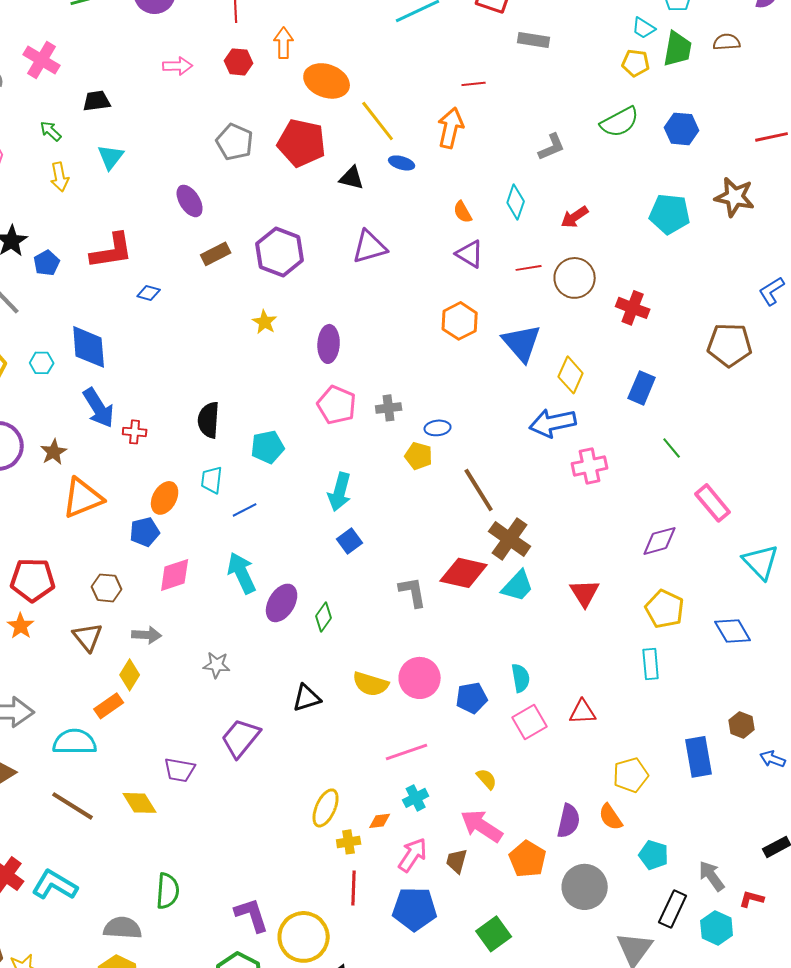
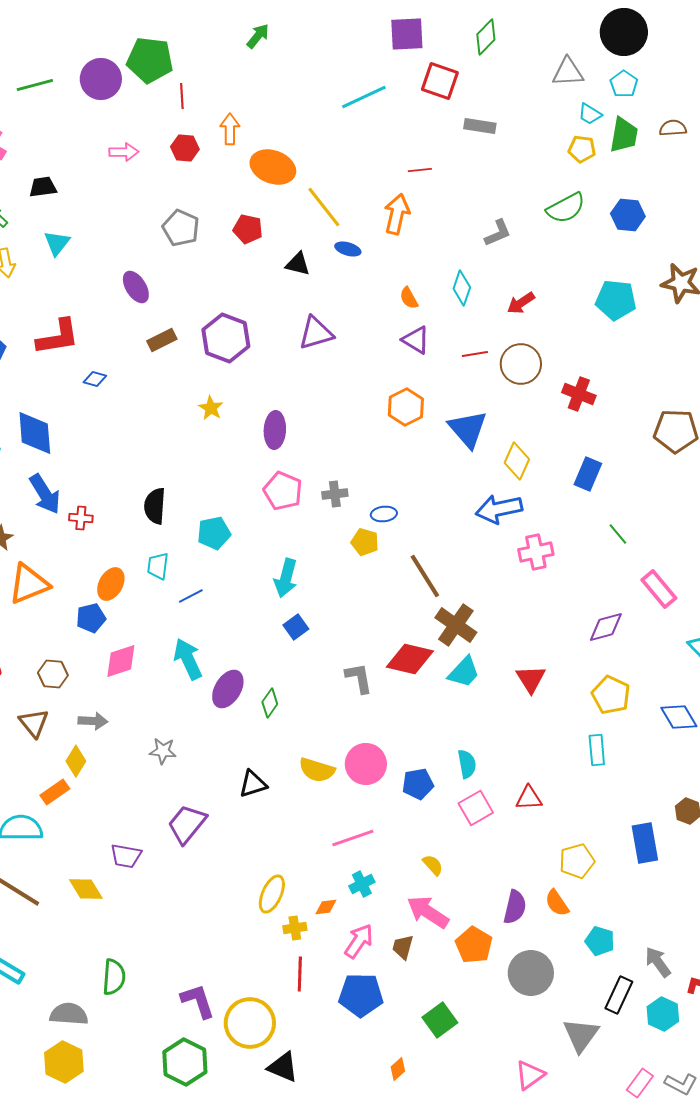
red pentagon: (302, 143) -> (248, 229), size x0.6

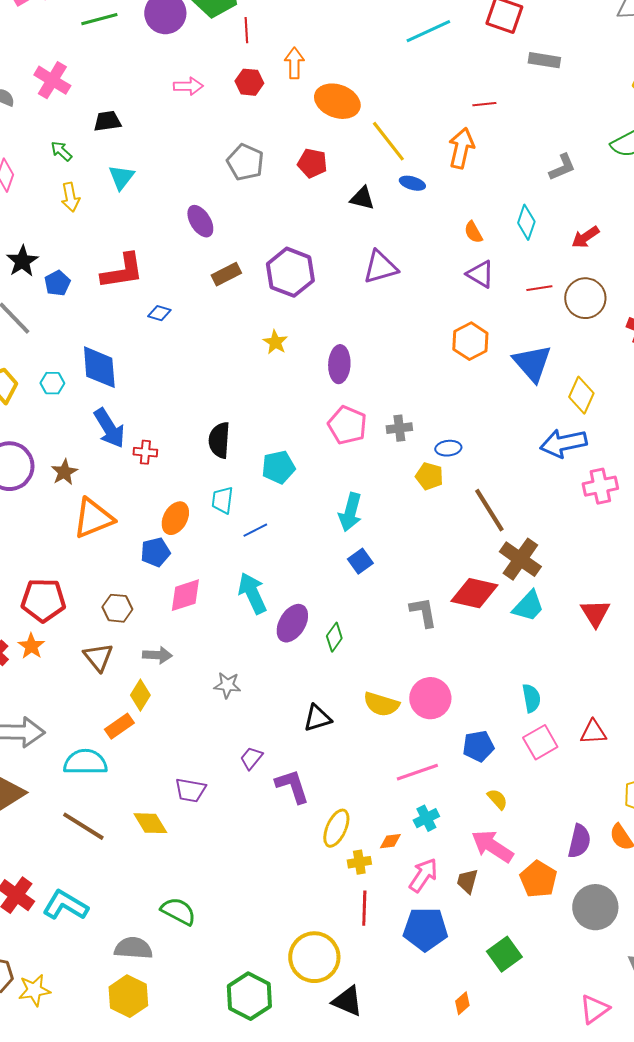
blue pentagon: (418, 784) -> (478, 746), moved
purple trapezoid: (187, 824) -> (251, 758), size x0.6
green semicircle: (114, 977) -> (178, 911), turned -66
purple L-shape: (198, 1001) -> (292, 786), moved

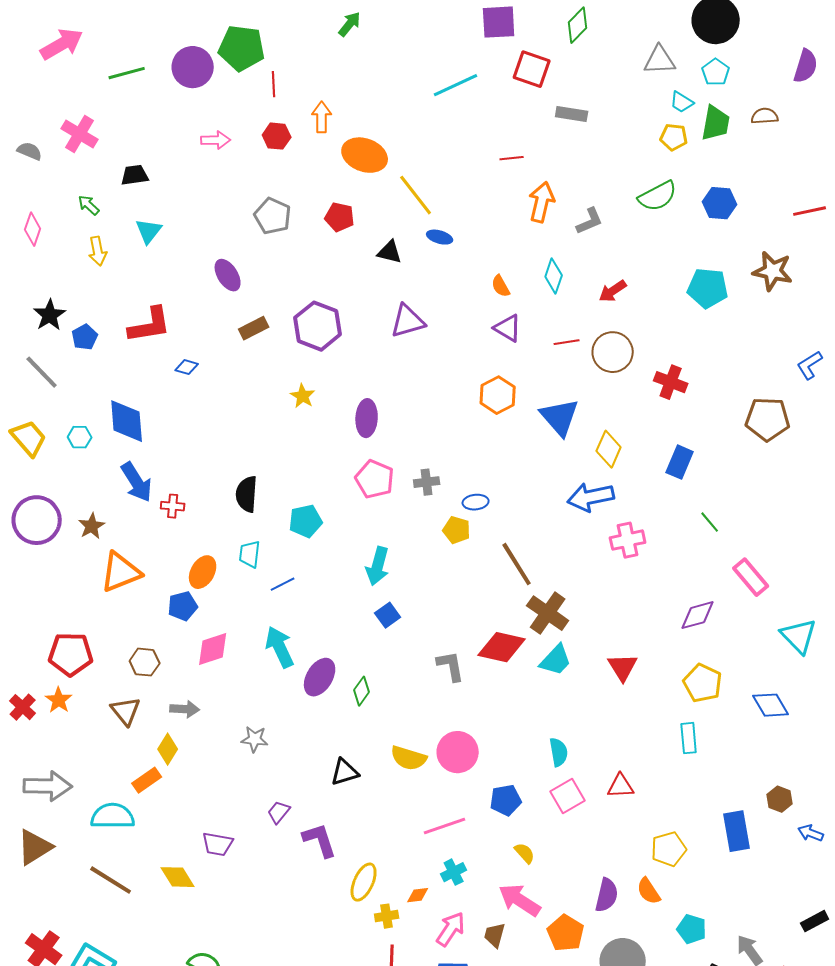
orange arrow: (461, 148) -> (542, 202), moved

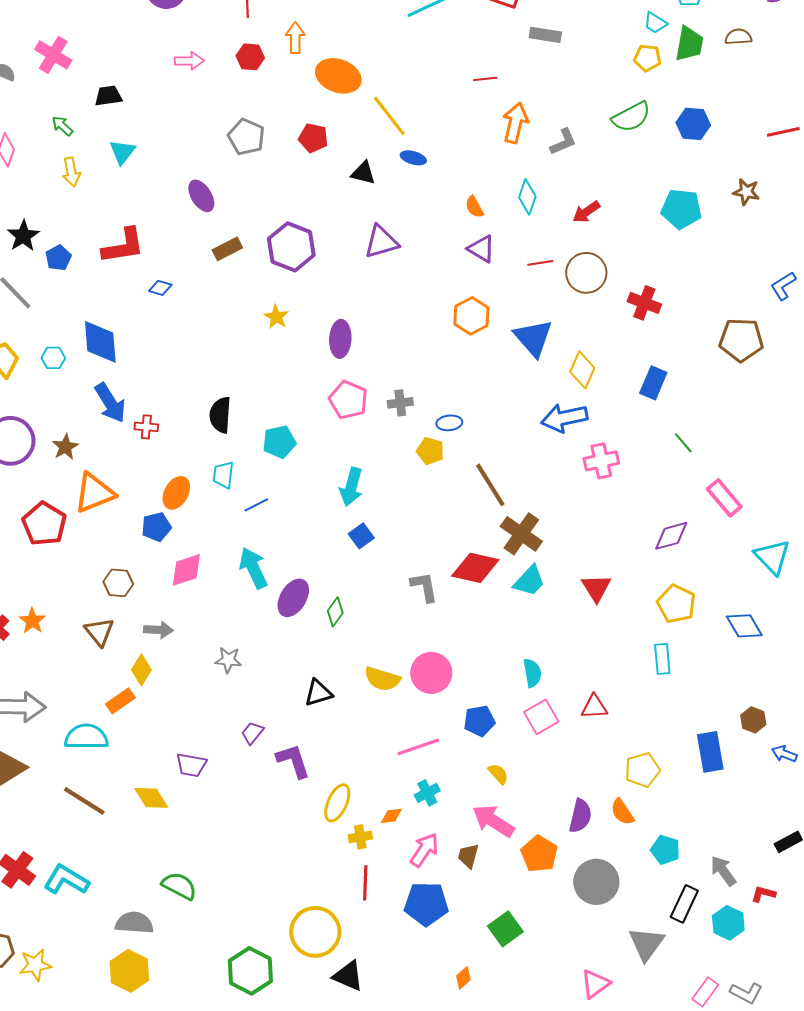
brown star: (773, 271) -> (746, 192), size x0.7
red pentagon: (71, 654) -> (44, 524), moved, turned 30

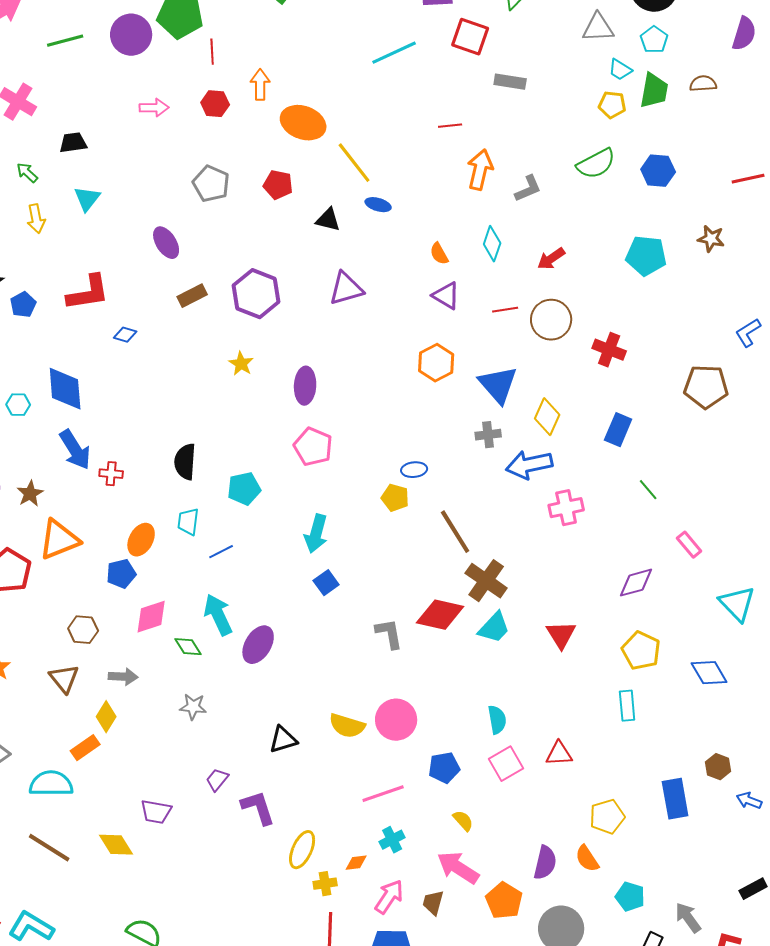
gray cross: (400, 403) -> (488, 435), moved
pink rectangle: (724, 498) -> (689, 545), size x0.7
green diamond: (335, 612) -> (188, 647), moved, turned -68

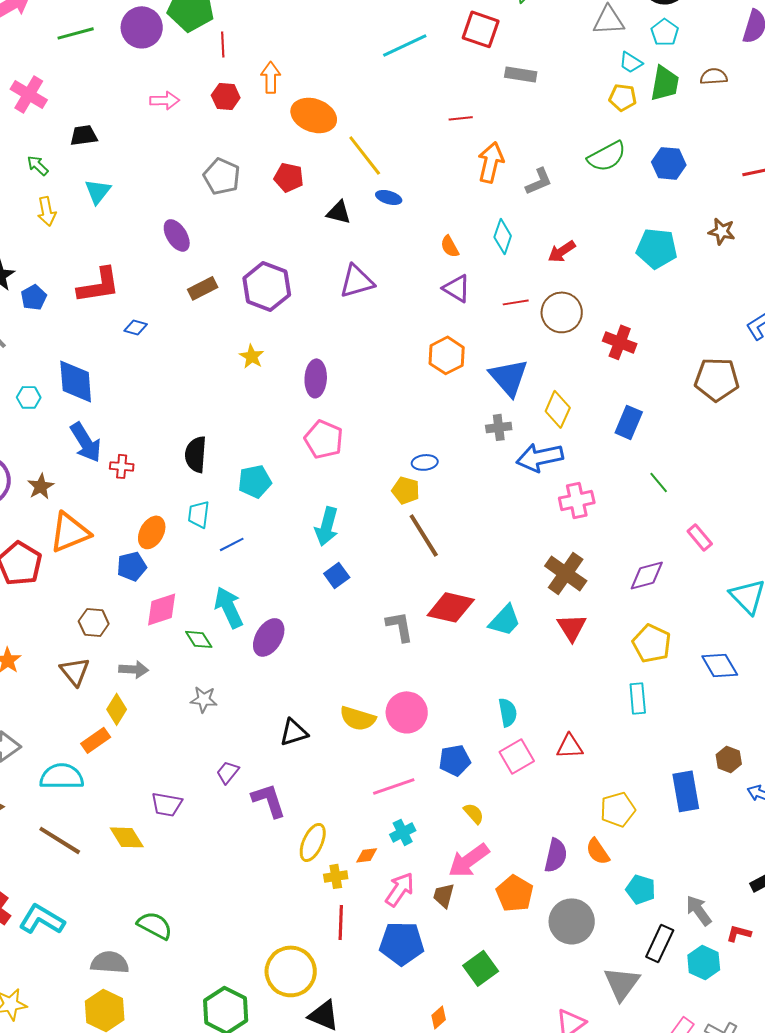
brown line: (455, 532) -> (424, 535), moved
brown cross: (486, 581) -> (566, 573), moved
pink arrow: (458, 868) -> (469, 860), turned -69

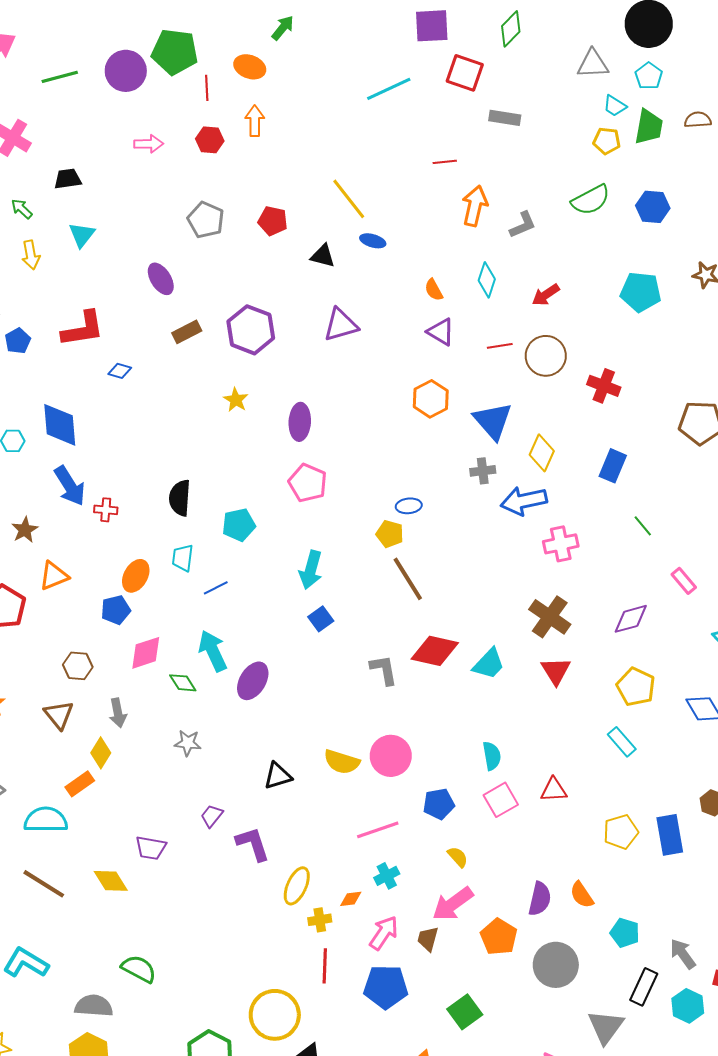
orange ellipse: (314, 115) -> (250, 67), moved, size x0.7
orange triangle: (70, 532) -> (54, 576), size x0.7
gray arrow: (134, 669) -> (118, 713), turned 76
cyan rectangle: (638, 698) -> (622, 742), turned -36
yellow pentagon: (618, 809) -> (621, 832), moved

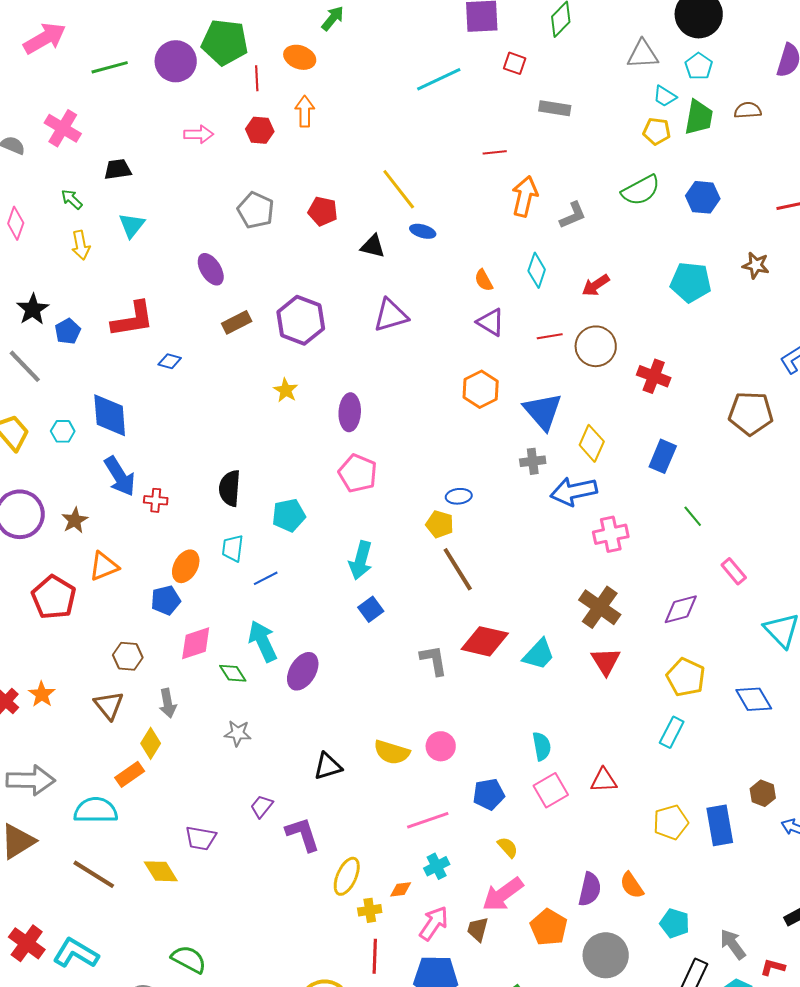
red square: (465, 73) -> (515, 63), size x0.6
cyan rectangle: (622, 742) -> (672, 732), turned 68
pink circle: (391, 756) -> (441, 746), size x0.7

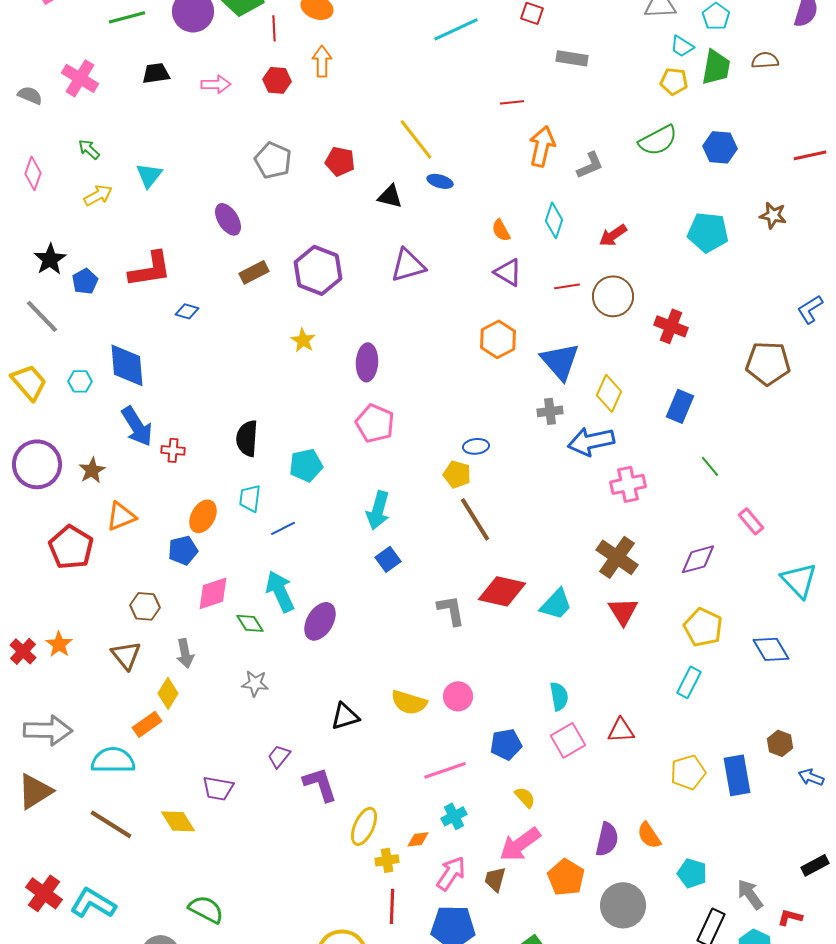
black trapezoid: (118, 169) -> (156, 73), moved
yellow arrow: (81, 245) -> (98, 195), turned -108

